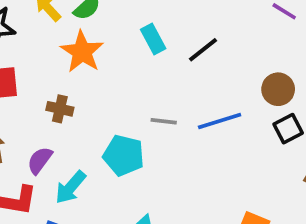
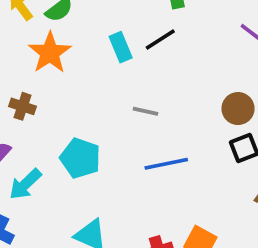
black line: (203, 50) -> (160, 39), moved
gray line: (164, 121) -> (145, 111), moved
blue line: (220, 121) -> (166, 164), moved

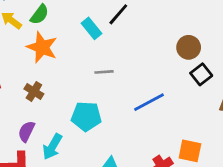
brown cross: (23, 106) -> (34, 91), turned 30
gray line: (145, 111) -> (104, 72), moved

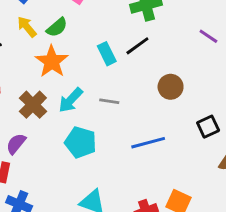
brown circle: (189, 47) -> (171, 87), moved
brown cross: (34, 91) -> (33, 105), size x1.4
cyan arrow: (52, 147) -> (71, 100), moved

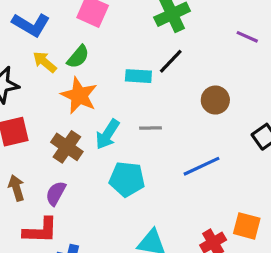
cyan rectangle: (107, 54) -> (138, 76), turned -50

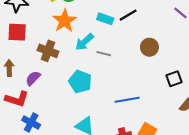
cyan arrow: (108, 134) -> (84, 42), moved
brown cross: (67, 147) -> (48, 51), turned -30
blue line: (202, 166) -> (127, 100), moved

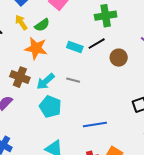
orange star: (65, 21) -> (36, 48), turned -30
cyan arrow: (84, 42) -> (46, 81), moved
brown circle: (149, 47) -> (119, 58), moved

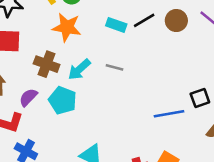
brown circle: (119, 58) -> (176, 21), moved
cyan pentagon: (50, 107) -> (63, 100), moved
blue line: (95, 124) -> (169, 114), moved

